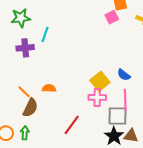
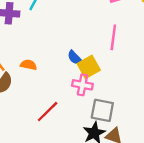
blue semicircle: (124, 75) -> (75, 58), moved
pink line: (125, 100) -> (113, 37), moved

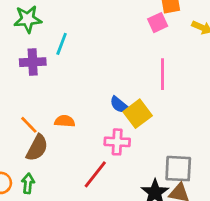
pink cross: (82, 85) -> (117, 142), moved
gray square: (102, 110) -> (178, 169), moved

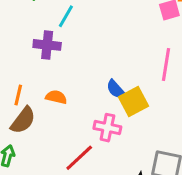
purple cross: (33, 62) -> (47, 45), moved
orange line: (29, 125) -> (18, 95), turned 48

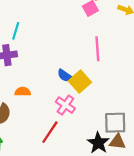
pink cross: (107, 128) -> (65, 105), turned 36

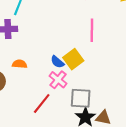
blue semicircle: (65, 76) -> (57, 62), moved
gray square: (115, 123) -> (81, 98), moved

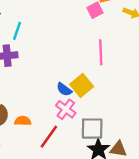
orange semicircle: (20, 64) -> (23, 121), moved

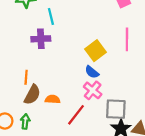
cyan line: (17, 31) -> (51, 16), turned -35
yellow square: (82, 85) -> (96, 51), moved

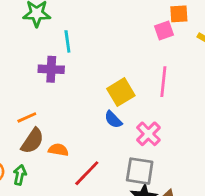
orange line: (26, 77) -> (27, 117), turned 56
pink cross: (93, 90) -> (148, 134), moved

